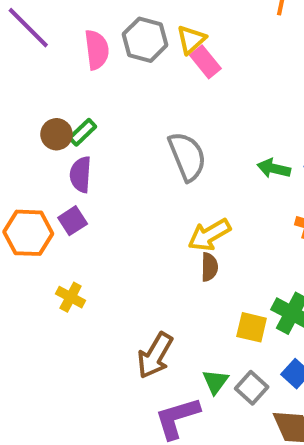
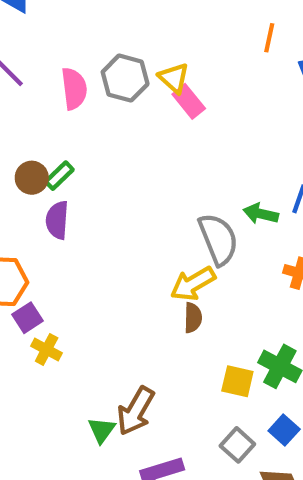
yellow triangle: (191, 40) -> (174, 78), turned -36
gray semicircle: (187, 156) -> (218, 239), moved
purple square: (73, 221) -> (27, 318), moved
green triangle: (215, 382) -> (102, 430), moved

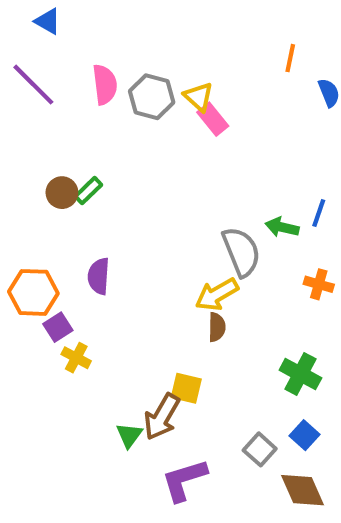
pink semicircle: (74, 89) -> (105, 85), moved
purple semicircle: (57, 220) -> (99, 276), moved
yellow square: (237, 381) -> (186, 388), moved

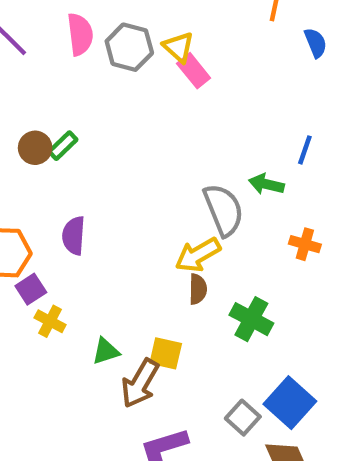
blue line: (319, 213) -> (305, 150), moved
green cross: (300, 374) -> (251, 319), moved
green triangle: (129, 435) -> (106, 351), moved, turned 36
blue square: (304, 435) -> (290, 403), size x1.6

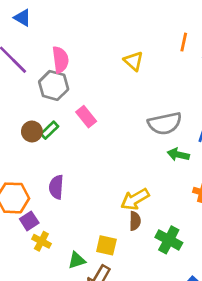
gray hexagon: (129, 47) -> (54, 85), moved
yellow triangle: (179, 47) -> (134, 61), moved
pink rectangle: (194, 71) -> (86, 117), moved
gray semicircle: (224, 210) -> (165, 123), moved, turned 100
yellow square: (166, 353) -> (106, 245), moved

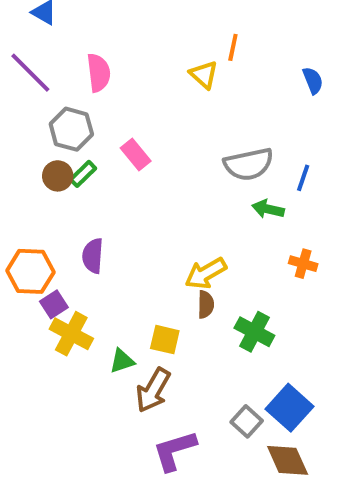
orange line: (184, 42) -> (233, 47), moved
gray hexagon: (54, 85) -> (71, 129), moved
yellow cross: (41, 241) -> (71, 334), size x1.5

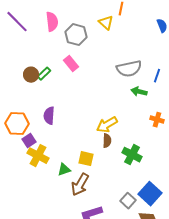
gray hexagon: (71, 129) -> (76, 35), moved

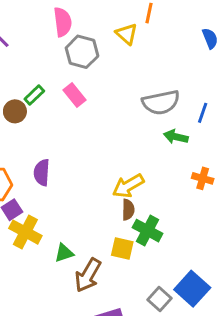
pink semicircle: (52, 22) -> (63, 22), moved
green rectangle: (44, 74) -> (34, 95), moved
green cross: (132, 155) -> (147, 231), moved
yellow square: (86, 159) -> (122, 248), moved

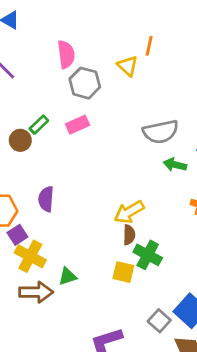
pink rectangle: (75, 95) -> (78, 125), turned -75
brown arrow: (88, 275) -> (36, 292), moved, turned -120

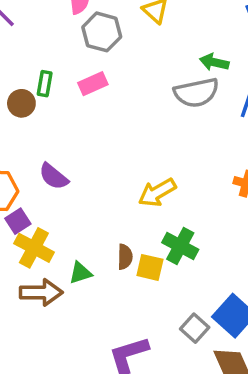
green rectangle: (39, 125) -> (45, 84), turned -36
green arrow: (175, 165) -> (214, 62), moved
purple semicircle: (46, 199) -> (54, 176), turned -55
brown semicircle: (129, 235) -> (125, 257), moved

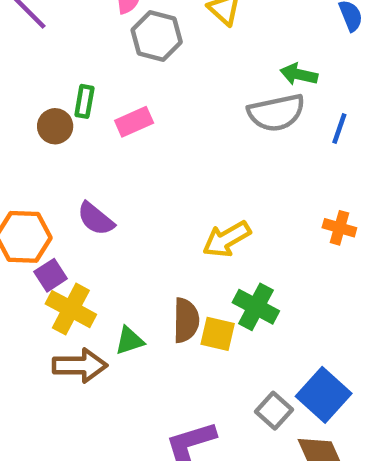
pink rectangle: (93, 84) -> (134, 122), moved
brown semicircle: (125, 257) -> (186, 320), size x1.4

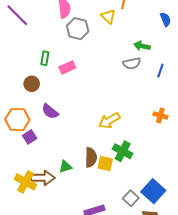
gray semicircle: (276, 113) -> (132, 63), size x0.7
brown circle: (55, 126) -> (32, 84), moved
yellow cross: (71, 309) -> (25, 182), moved

